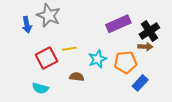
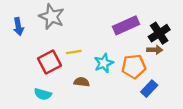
blue arrow: (27, 25) -> (18, 27), moved

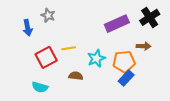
gray star: (52, 17) -> (48, 15), size x0.6
blue arrow: (18, 27) -> (28, 28), moved
black cross: (159, 33) -> (150, 17), moved
blue rectangle: (149, 89) -> (126, 78), moved

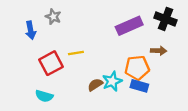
black cross: (150, 17) -> (165, 19), turned -36
cyan star: (96, 58) -> (112, 81), moved
brown semicircle: (76, 76) -> (95, 85), moved, turned -40
blue rectangle: (126, 78) -> (139, 86), turned 63

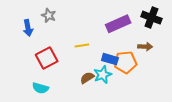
yellow line: (76, 53) -> (82, 46), moved
blue rectangle: (139, 86) -> (110, 59), moved

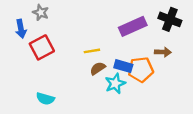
gray star: (49, 15) -> (41, 12), moved
blue arrow: (28, 28) -> (21, 29), moved
red square: (47, 58) -> (42, 47), moved
brown semicircle: (87, 78) -> (98, 68), moved

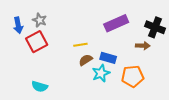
gray star: (41, 12) -> (40, 20), moved
black cross: (170, 19) -> (155, 27), moved
orange pentagon: (141, 70) -> (133, 76), moved

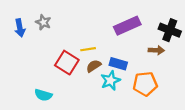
red square: (37, 42) -> (67, 63), moved, turned -30

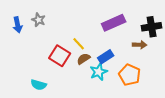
black cross: (170, 30) -> (152, 27), turned -30
yellow line: (88, 49) -> (79, 44), turned 56
blue rectangle: (118, 64) -> (106, 57), turned -49
orange pentagon: (145, 84) -> (130, 75), turned 30

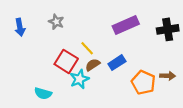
gray star: (39, 20) -> (56, 22), moved
brown arrow: (140, 45) -> (168, 76), moved
cyan star: (99, 72) -> (79, 79), moved

